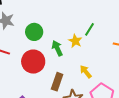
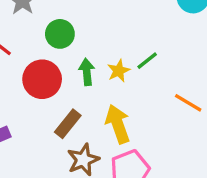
yellow arrow: (86, 72) -> (118, 124), size x1.6

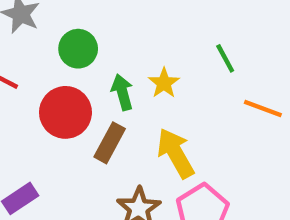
green line: (147, 61) -> (225, 58), moved, turned -70
brown rectangle: (68, 124) -> (110, 143), moved

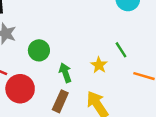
yellow star: (164, 83) -> (99, 65), moved
red circle: (65, 112) -> (20, 89), moved

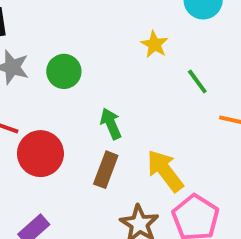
green circle: (39, 50) -> (64, 71), moved
yellow star: (99, 65) -> (154, 44), moved

